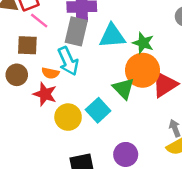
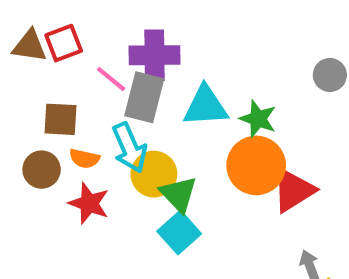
pink line: (39, 21) -> (111, 79), moved
orange semicircle: (50, 73) -> (84, 159), moved
green triangle: (123, 88) -> (179, 194), moved
yellow circle: (68, 117) -> (154, 174), moved

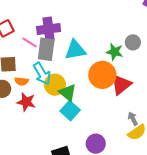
gray circle: (330, 75) -> (133, 42), moved
green star: (258, 119) -> (115, 52), moved

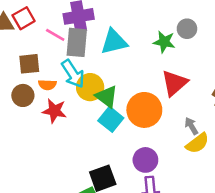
orange circle: (102, 75) -> (144, 110), moved

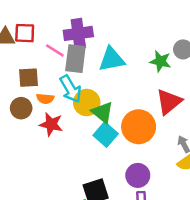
red square: (24, 18) -> (25, 33), turned 30

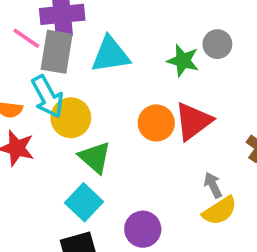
green triangle: (102, 112) -> (95, 157), moved
orange circle: (139, 127) -> (156, 123), moved, size x0.7
cyan square: (106, 135) -> (84, 202), moved

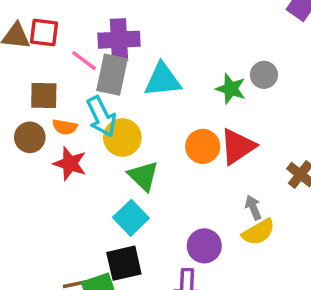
purple circle: (143, 229) -> (204, 246), moved

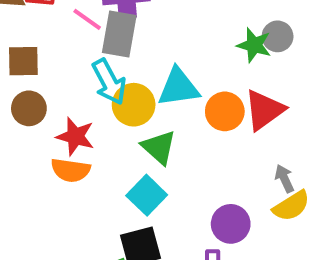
gray circle: (264, 75) -> (278, 36), moved
cyan triangle: (163, 80) -> (178, 87), moved
brown square: (44, 95) -> (23, 61), moved
orange semicircle: (65, 127) -> (71, 170), moved, size x1.4

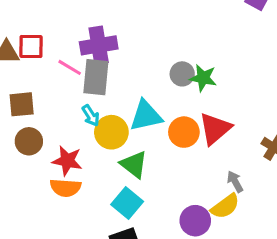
gray circle: (278, 36) -> (182, 74), moved
cyan arrow: (109, 82) -> (91, 116), size x0.6
yellow semicircle: (291, 206) -> (225, 206), moved

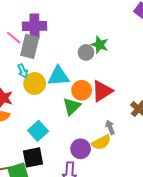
green star: (203, 78) -> (100, 45), moved
green triangle: (134, 164) -> (72, 106), moved, turned 30

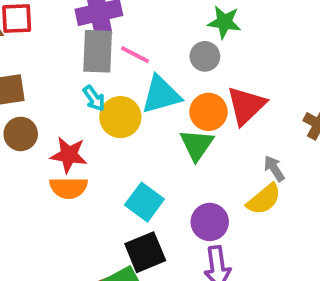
pink line: (14, 38) -> (135, 55), moved
gray circle: (86, 52) -> (205, 56), moved
purple circle: (81, 149) -> (210, 222), moved

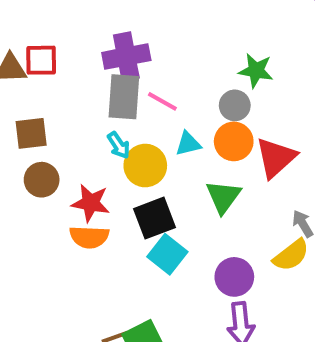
cyan triangle: (161, 95) -> (188, 144), size x0.6
orange circle: (208, 112) -> (234, 141), moved
black square: (145, 252) -> (154, 218), moved

